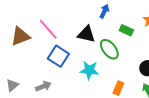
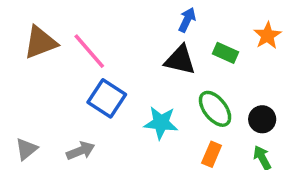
black triangle: (86, 34) -> (180, 60), moved
brown triangle: (20, 36) -> (40, 42), moved
green ellipse: (109, 49) -> (215, 109), moved

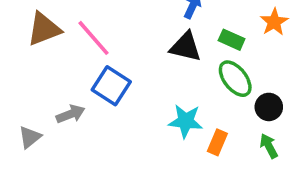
green ellipse: (215, 109) -> (235, 79), moved
cyan star: (161, 123) -> (186, 121), moved
gray arrow: (81, 151) -> (70, 114), moved

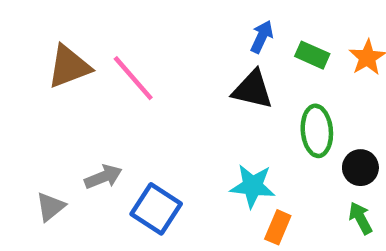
green rectangle: (232, 40) -> (312, 55), moved
green ellipse: (235, 79) -> (317, 131), turned 33
blue square: (111, 86) -> (156, 209), moved
orange rectangle: (217, 142) -> (278, 227), moved

